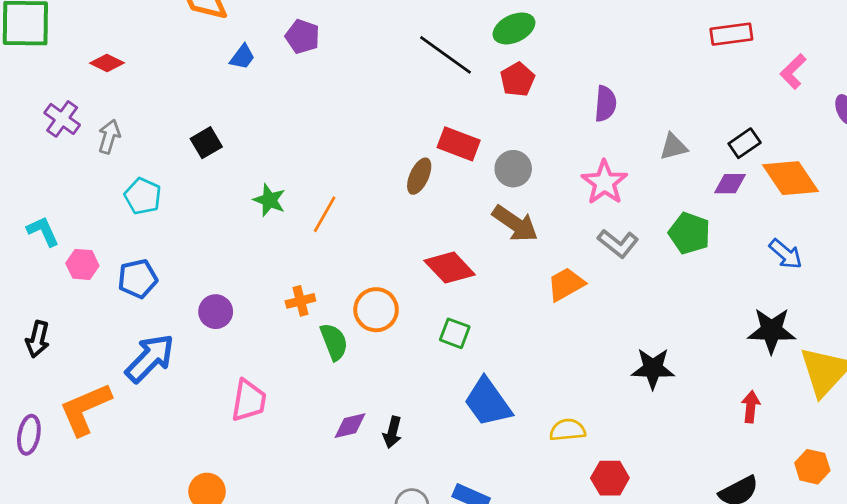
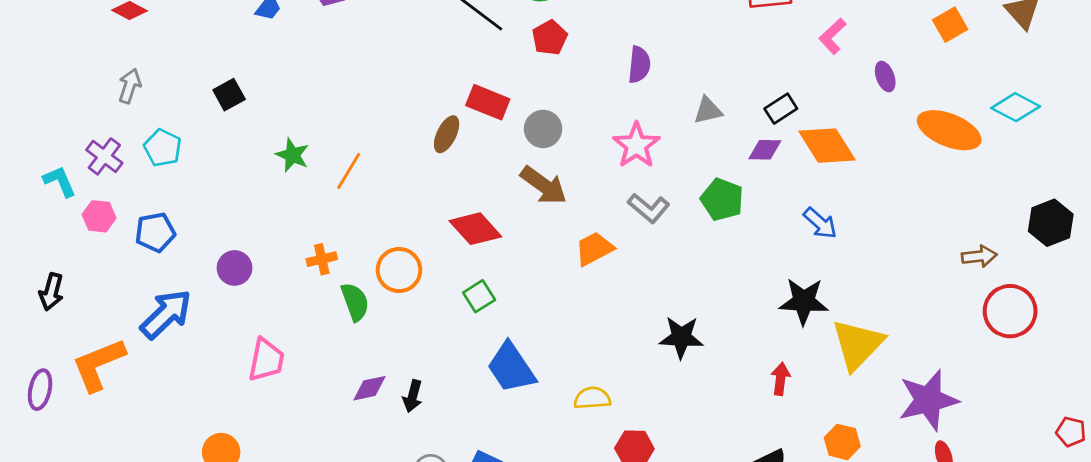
purple cross: (62, 119) -> (104, 156), moved
green square: (455, 333) -> (479, 296), turned 36

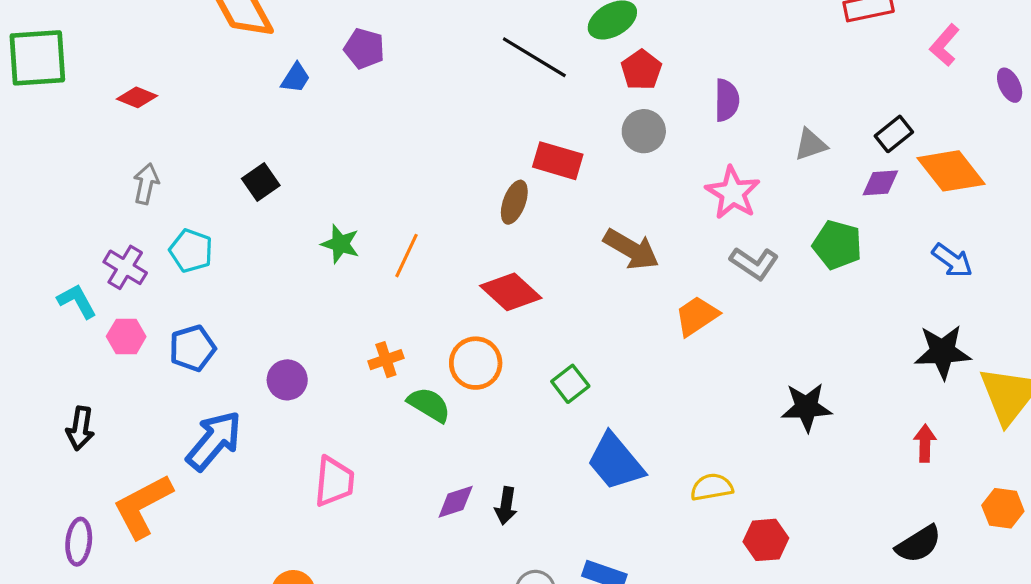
red pentagon: (550, 38) -> (641, 70), moved
gray circle: (543, 129) -> (644, 131), moved
red diamond: (475, 229) -> (511, 292), moved
green semicircle: (355, 302) -> (429, 405), turned -33

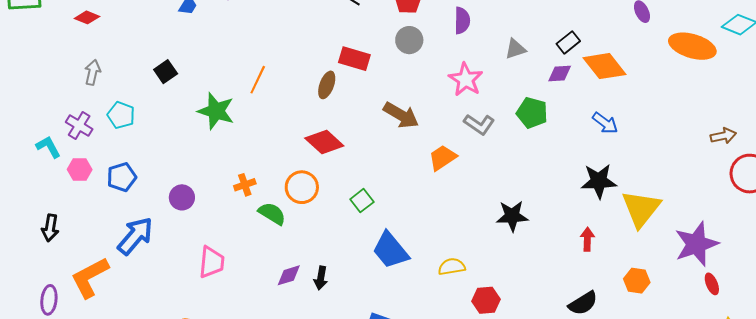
green star: (340, 244) -> (216, 111), size x1.5
orange line: (407, 256) -> (258, 80), moved

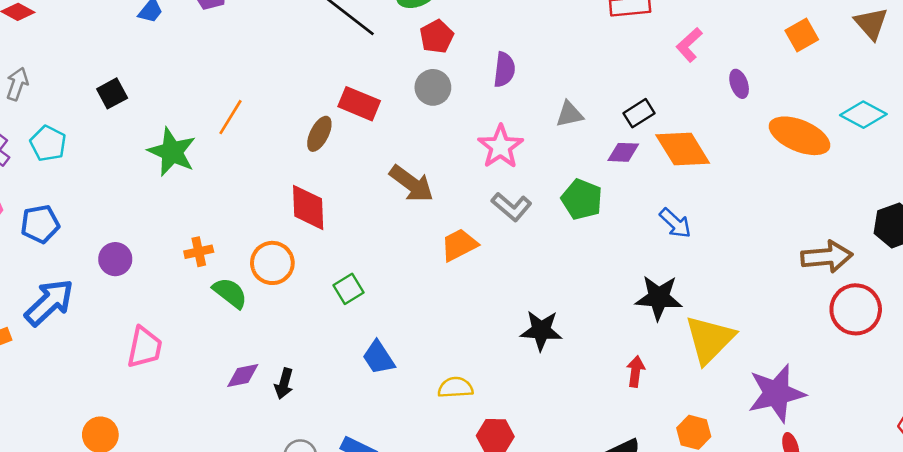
brown arrow: (723, 136) -> (827, 257), size x1.5
red diamond: (324, 142) -> (308, 207), turned 39
blue trapezoid: (390, 250) -> (378, 358), size x0.7

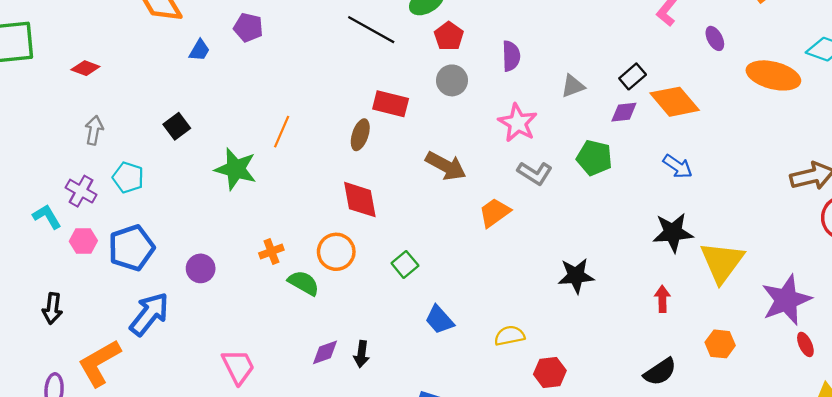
blue pentagon: (40, 224) -> (131, 248), size x1.4
pink trapezoid: (145, 347) -> (238, 367), moved, turned -30

